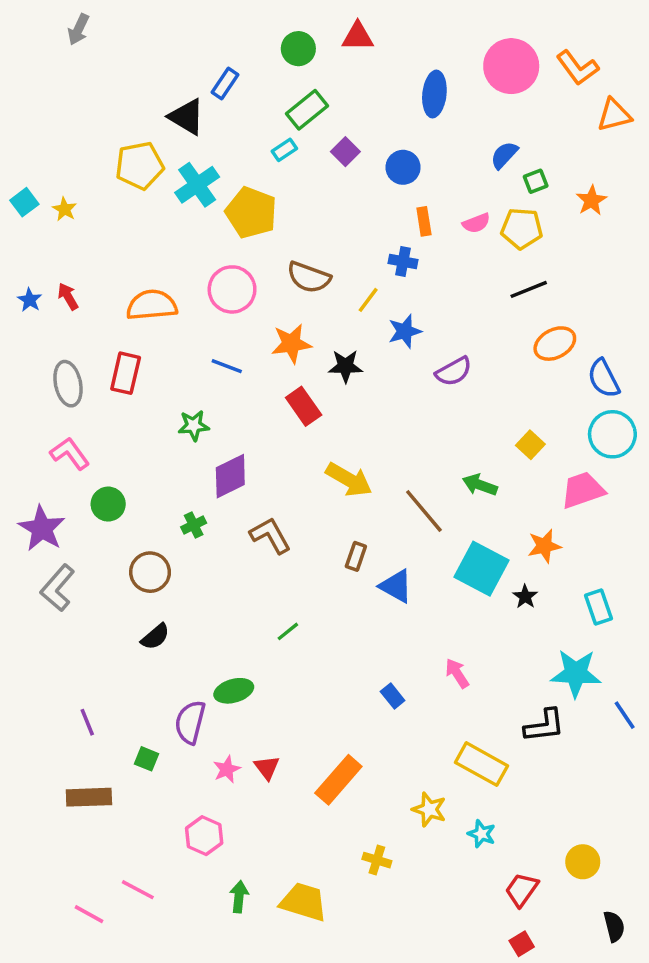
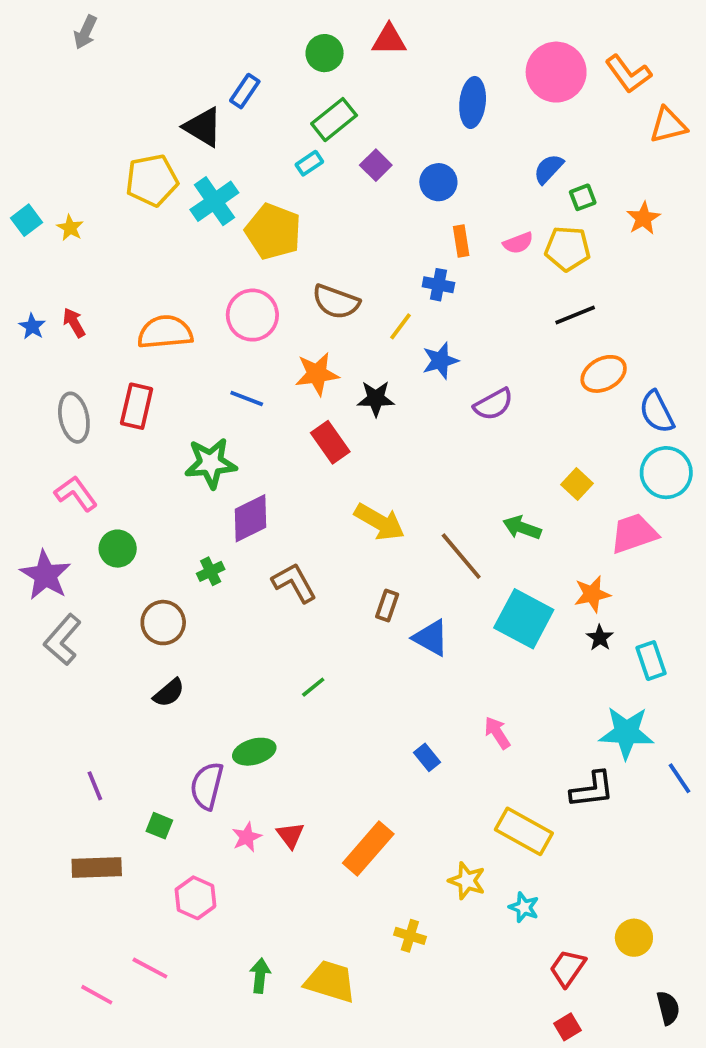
green star: (194, 426) -> (211, 463), size x1.5
black star: (525, 597) -> (600, 638), moved
pink hexagon: (204, 836) -> (195, 898), moved

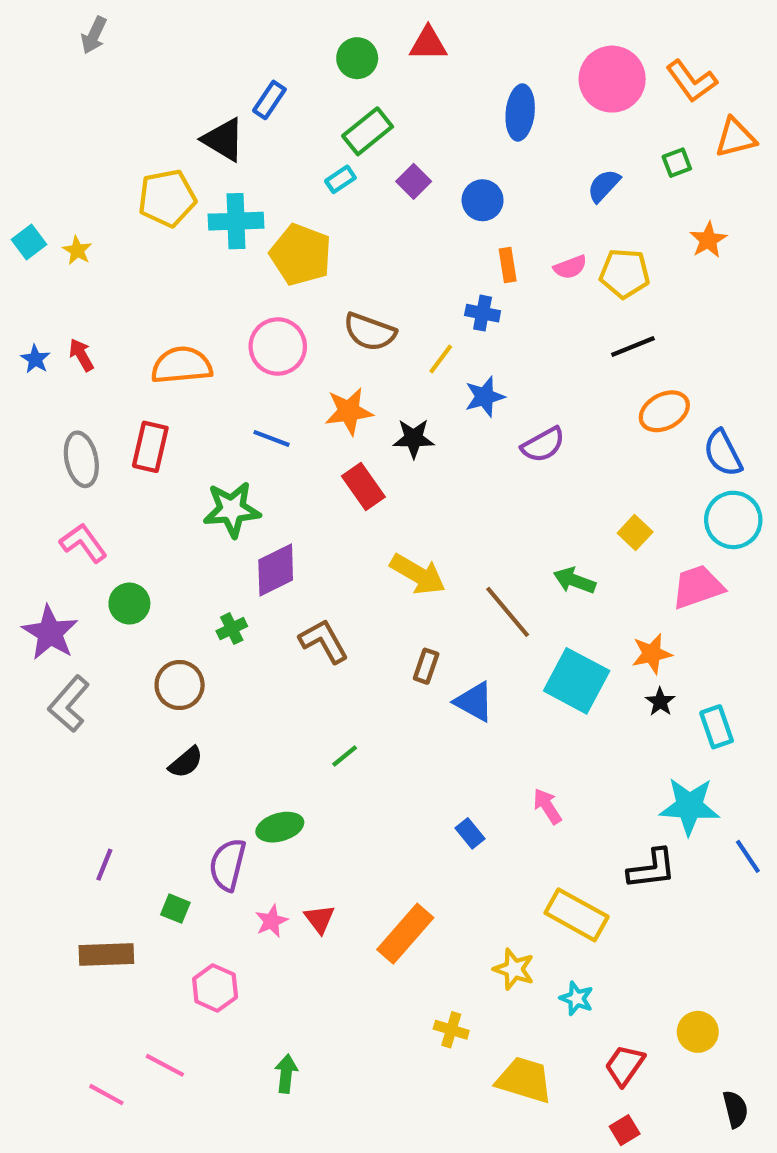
green square: (583, 197) -> (677, 163), moved
cyan cross: (214, 201) -> (236, 221), turned 33
purple line: (95, 786) -> (104, 865), turned 44
yellow trapezoid: (330, 981) -> (524, 1080), moved

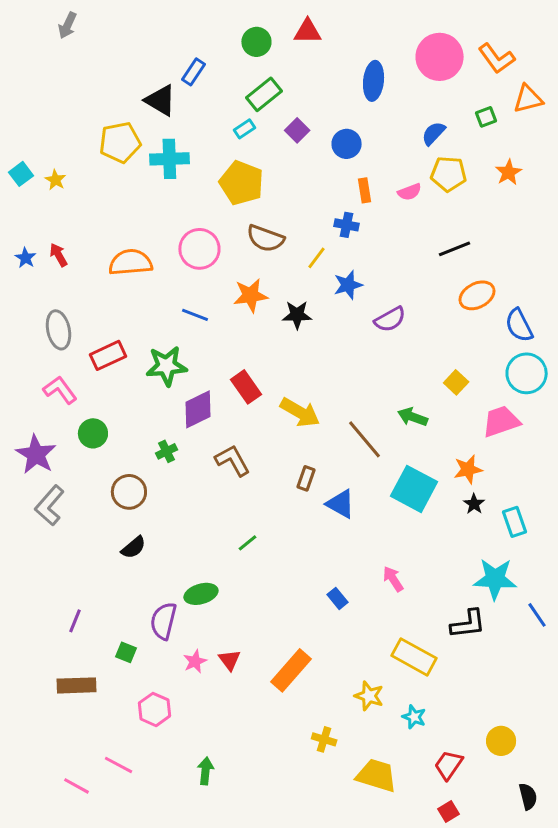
yellow pentagon: (301, 255) -> (241, 183), moved
yellow pentagon: (625, 273) -> (449, 174), moved
red rectangle: (150, 447) -> (108, 355), moved, turned 52
red rectangle: (363, 487) -> (246, 387), moved

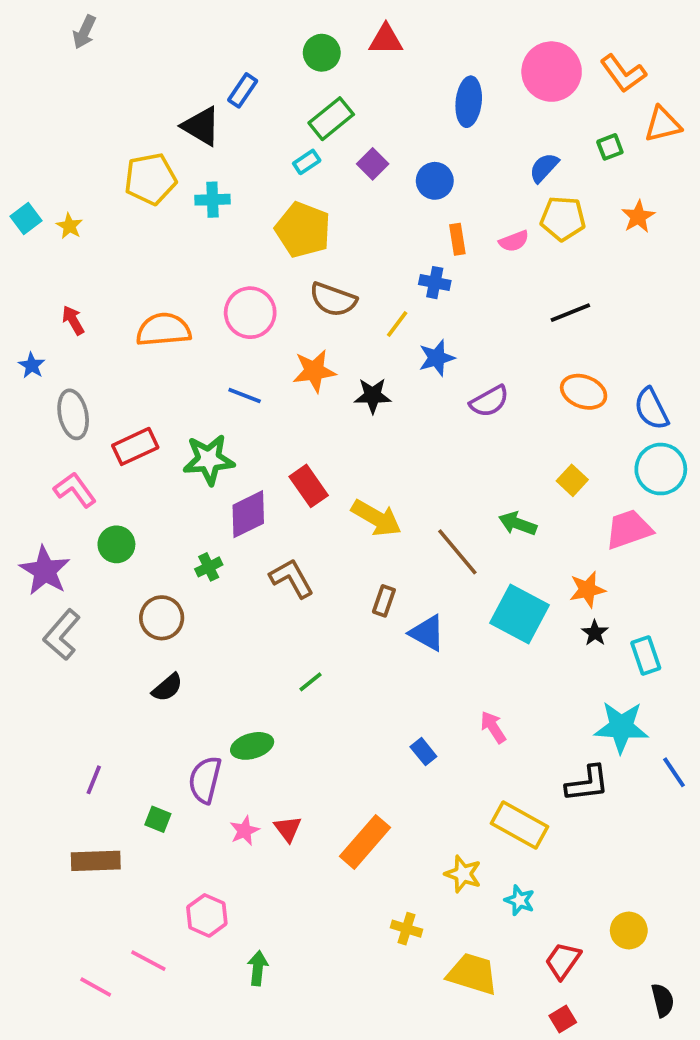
cyan cross: (169, 159) -> (212, 200), size x0.7
blue star: (25, 258) -> (32, 365), moved
orange ellipse: (477, 295) -> (584, 392), moved, turned 48
pink hexagon: (154, 709) -> (207, 915), moved

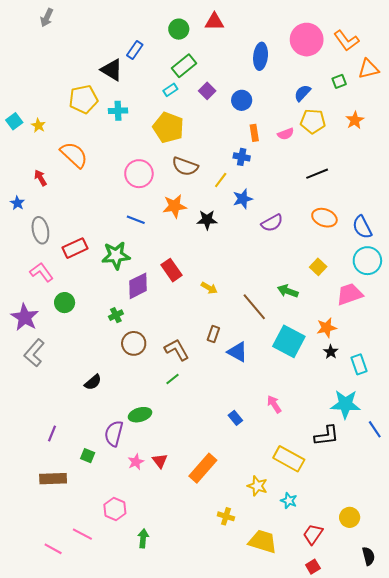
orange semicircle: (164, 330) -> (74, 155), moved, turned 48
yellow arrow: (376, 518) -> (209, 288), size x0.6
brown L-shape: (292, 578) -> (177, 350), moved
brown circle: (162, 618) -> (134, 343), moved

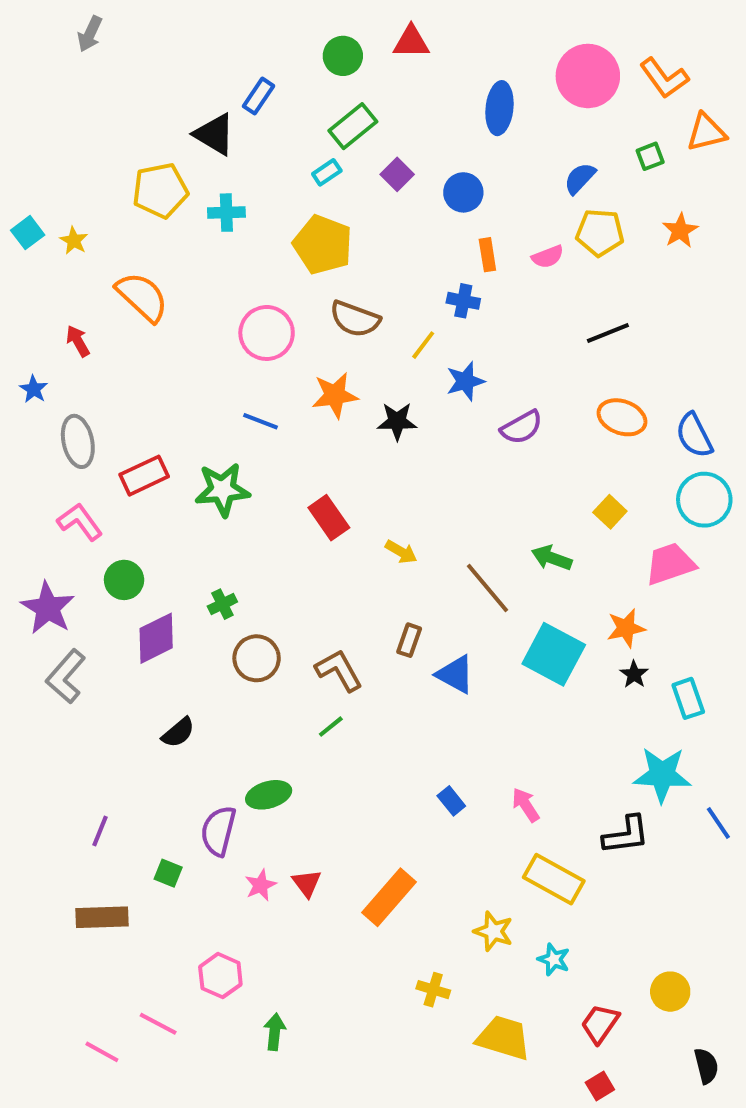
purple diamond: (138, 286) -> (156, 638), moved
pink arrow: (274, 404) -> (526, 805), moved

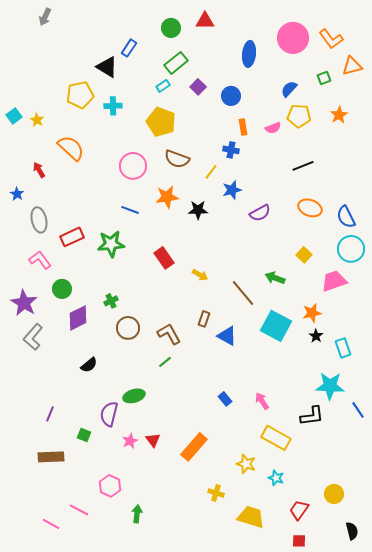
red square: (600, 1086) -> (299, 541), turned 32

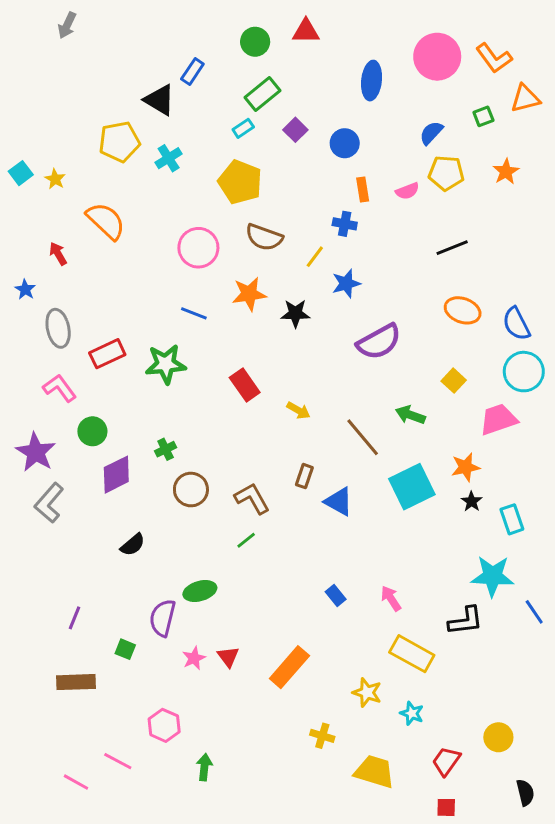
cyan cross: (113, 106) -> (169, 158), turned -30
purple semicircle: (260, 213) -> (379, 342), moved, size x1.4
cyan square: (276, 326) -> (412, 487), turned 36

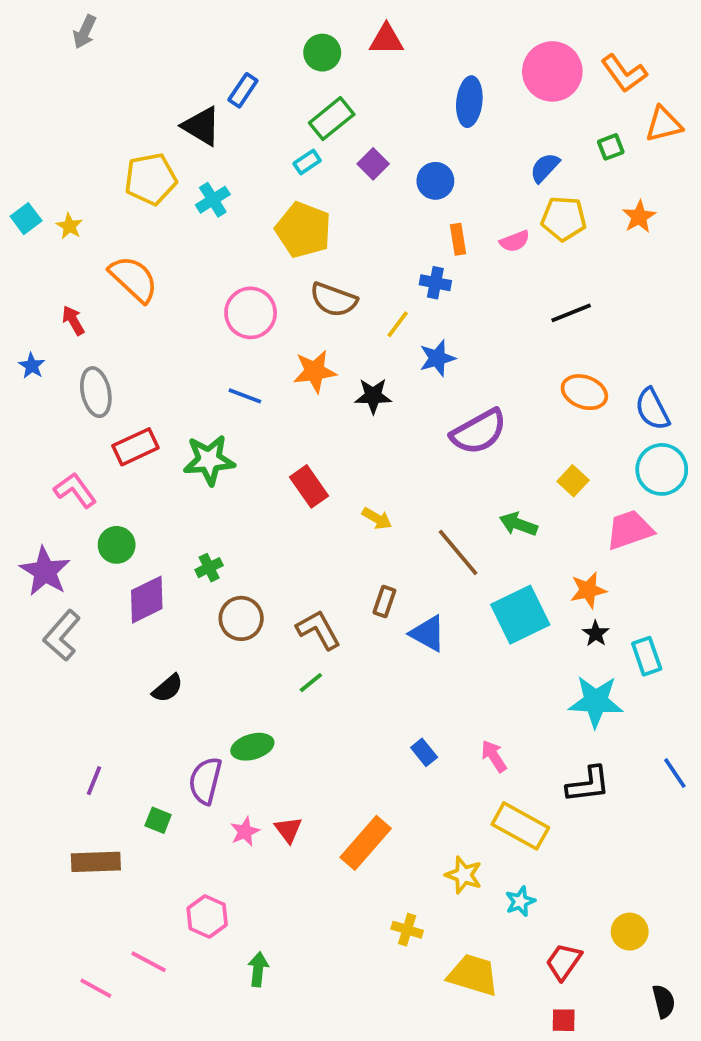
gray ellipse: (58, 328) -> (96, 392), moved
cyan star: (492, 576) -> (596, 701), moved
cyan star: (412, 713) -> (520, 901), turned 30

